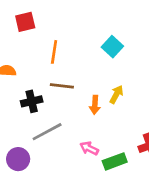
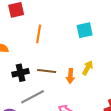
cyan square: (112, 47) -> (85, 30), turned 35
brown line: (62, 86) -> (47, 71), moved

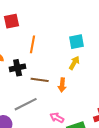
yellow arrow: (88, 68) -> (74, 63), moved
black cross: (21, 73) -> (18, 68), moved

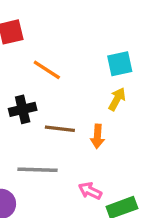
orange line: (33, 44) -> (47, 70), turned -66
gray line: (26, 104) -> (38, 170), turned 30

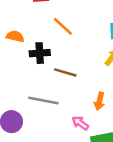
orange arrow: (98, 136) -> (99, 101), moved

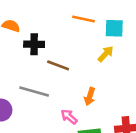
orange line: (63, 26) -> (84, 19), moved, turned -35

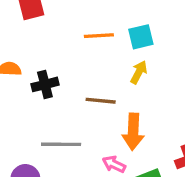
brown line: (58, 65) -> (101, 101), moved
orange arrow: (90, 97) -> (133, 132), size x1.5

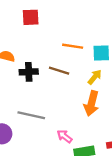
brown line: (101, 101) -> (59, 71), moved
orange arrow: (133, 132) -> (91, 103), moved

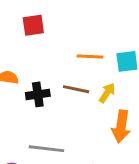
yellow arrow: (95, 77) -> (107, 93), moved

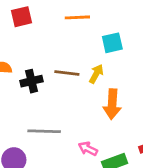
orange line: (90, 56) -> (77, 17), moved

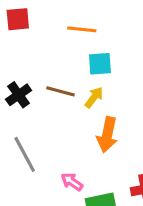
cyan square: (112, 43) -> (100, 64), moved
black cross: (31, 81) -> (19, 95), turned -30
gray line: (44, 131) -> (25, 154), turned 52

